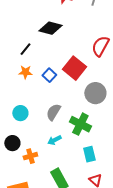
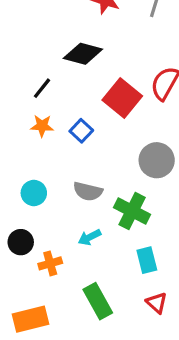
red square: (74, 68) -> (122, 98), moved
gray semicircle: (53, 112) -> (88, 191), turned -108

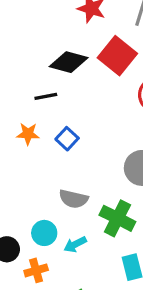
black line: (42, 88) -> (46, 96), moved, turned 40
red square: (122, 98) -> (117, 56), moved
cyan circle: (34, 193) -> (44, 233), moved

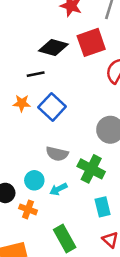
red square: (117, 56) -> (91, 42), turned 32
blue square: (67, 139) -> (52, 107), size x1.5
orange cross: (36, 270) -> (28, 209), turned 36

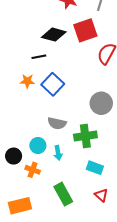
green cross: (91, 169) -> (85, 136), turned -35
cyan arrow: (58, 189) -> (58, 153), turned -72
cyan rectangle: (103, 207) -> (95, 168), turned -56

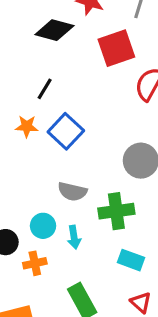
black diamond: (54, 35) -> (54, 30), moved
black line: (39, 57) -> (45, 89), turned -48
orange cross: (33, 170) -> (35, 263), turned -32

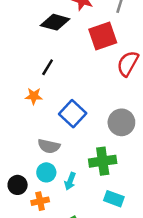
blue square: (66, 131) -> (73, 114), moved
gray semicircle: (72, 192) -> (49, 146), moved
cyan arrow: (74, 237) -> (70, 181), turned 30

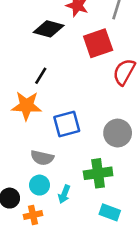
orange star: (34, 96) -> (26, 106), size x1.6
blue square: (73, 114) -> (67, 124), turned 32

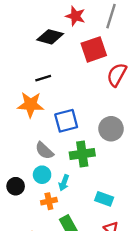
black line: (41, 76) -> (43, 78), turned 42
gray semicircle: (42, 158) -> (44, 151), turned 30
green cross: (98, 173) -> (82, 154), moved
orange cross: (33, 215) -> (49, 201), moved

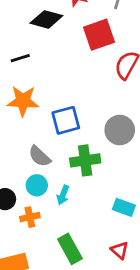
black line: (43, 78) -> (20, 58), moved
cyan rectangle: (104, 199) -> (124, 207), moved
orange cross: (49, 201) -> (30, 217), moved

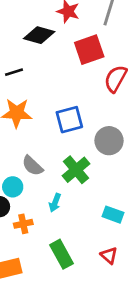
blue square: (66, 120) -> (69, 120), moved
green cross: (85, 160) -> (76, 170), turned -32
cyan circle: (37, 185) -> (13, 187), moved

